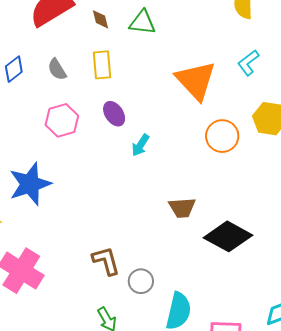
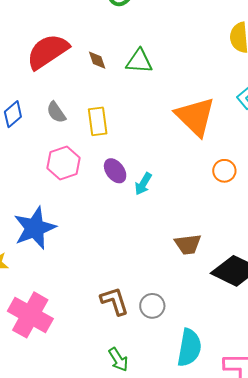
yellow rectangle: (102, 65) -> (98, 121), moved
purple ellipse: (114, 114) -> (115, 171), moved
orange circle: (222, 136) -> (224, 171), size x0.7
gray circle: (141, 281) -> (152, 306), moved

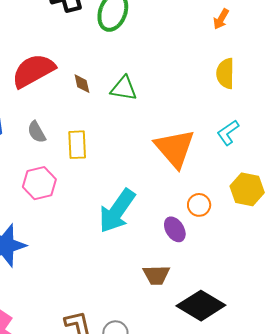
purple ellipse: (115, 171) -> (175, 229), moved
cyan arrow: (143, 184) -> (117, 211), size x2.0

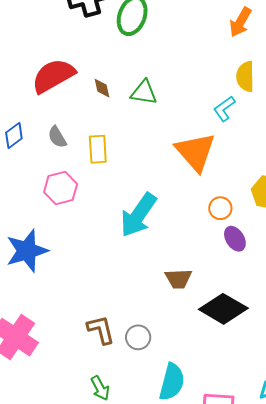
orange arrow: (221, 19) -> (240, 22), size x1.4
cyan L-shape: (228, 133) -> (224, 109), moved
purple ellipse: (175, 229) -> (235, 239), moved

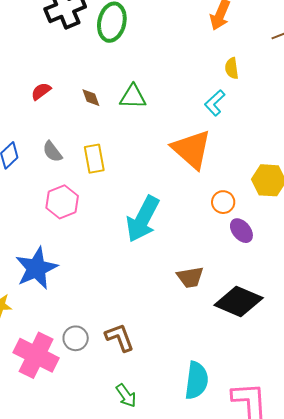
red semicircle: (53, 76) -> (41, 91), size x0.5
yellow semicircle: (245, 76) -> (232, 68), size x0.7
gray circle: (138, 337) -> (76, 338), moved

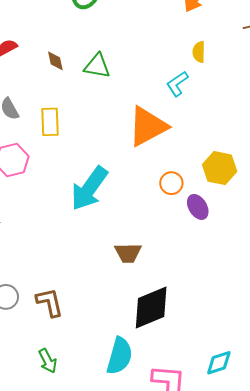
orange triangle: (192, 149) -> (148, 126), turned 42
purple ellipse: (241, 231) -> (198, 207), moved
black diamond: (239, 302) -> (151, 308), moved, turned -54

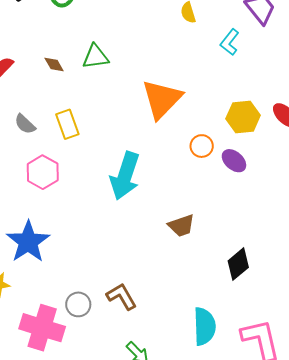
cyan L-shape: (177, 84) -> (230, 42), moved
black diamond: (151, 308) -> (238, 264), moved, size x0.7

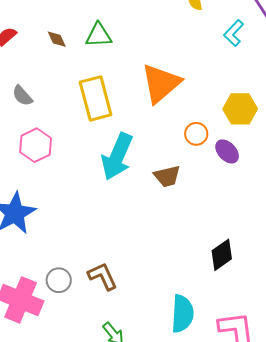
yellow rectangle: (67, 124) -> (96, 98), moved, size x1.5
brown trapezoid: (181, 226) -> (167, 176), moved

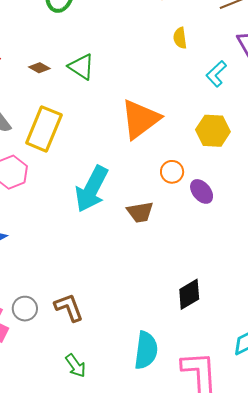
green triangle: (99, 35) -> (81, 67), turned 32
brown diamond: (57, 39) -> (39, 68), turned -40
yellow rectangle: (96, 98) -> (44, 129), moved, turned 33
yellow hexagon: (240, 109) -> (213, 131), moved

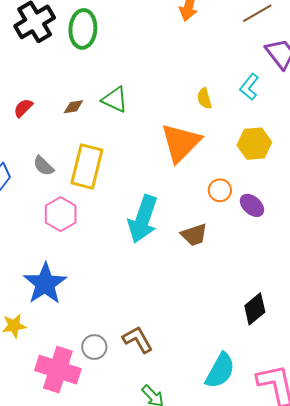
yellow semicircle: (180, 38) -> (204, 98), moved
brown diamond: (39, 68) -> (73, 107), turned -30
cyan semicircle: (146, 350) -> (220, 371), turned 30

